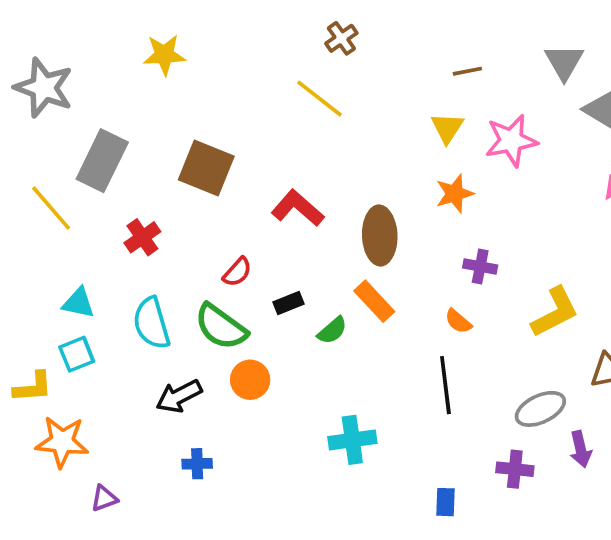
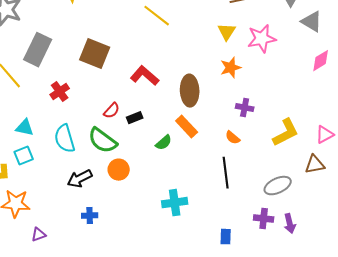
black rectangle: (288, 303) -> (135, 118), moved
purple arrow: (581, 449) -> (290, 224), moved

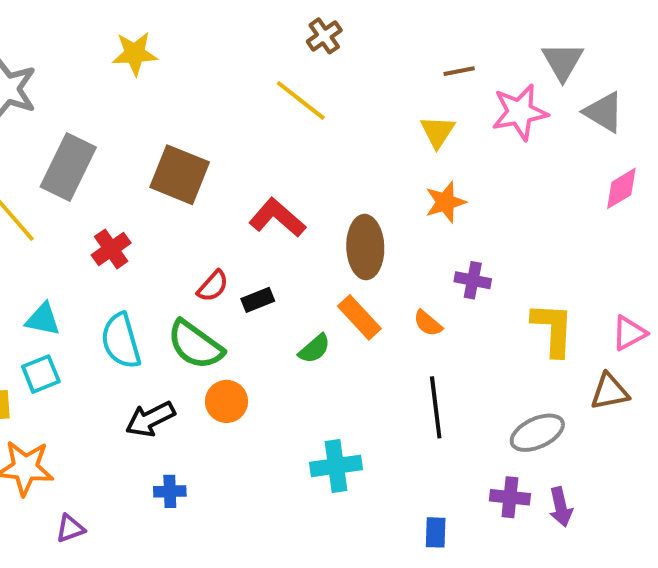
pink star: (262, 39) -> (520, 112), moved
yellow L-shape: (286, 133) -> (553, 329), turned -60
orange semicircle: (233, 138) -> (428, 323), moved

